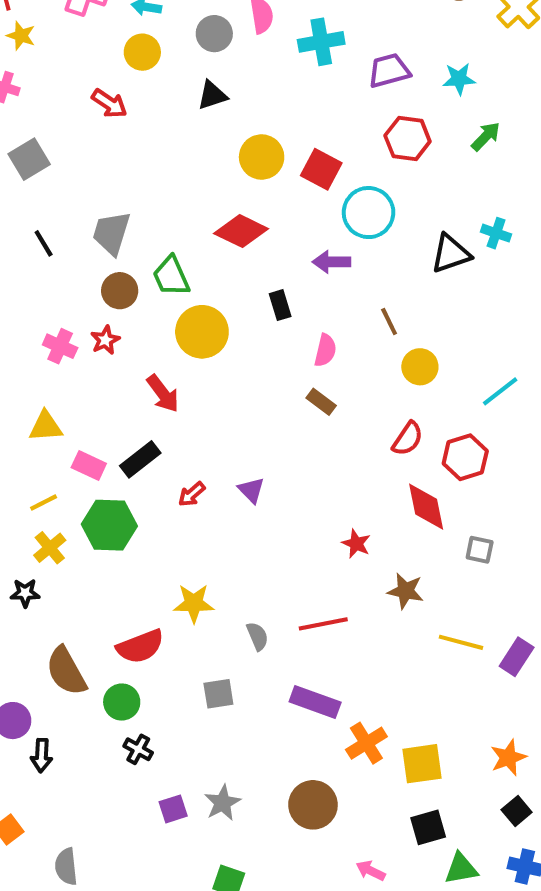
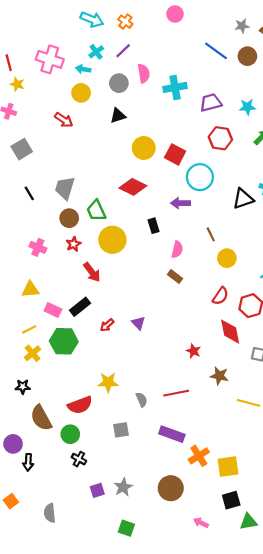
red star: (105, 340) -> (74, 244), moved
black star: (25, 593) -> (23, 387), moved
gray semicircle: (66, 867) -> (50, 513), moved

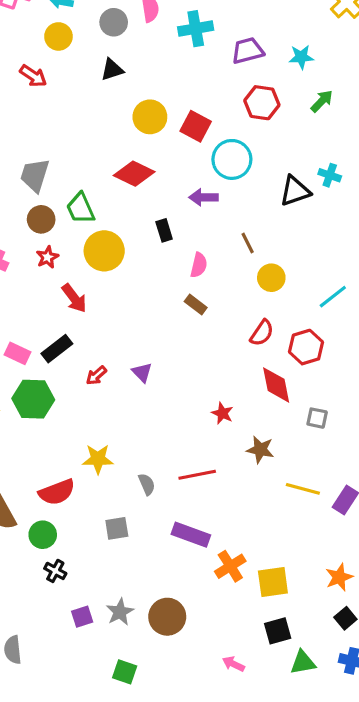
brown circle: (171, 488) -> (167, 617), moved

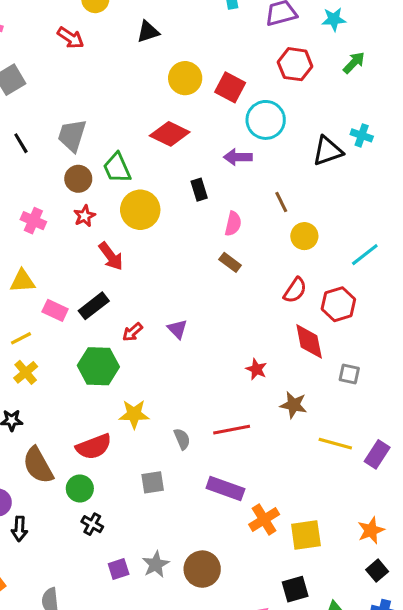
green hexagon: (33, 399) -> (98, 366), moved
black square: (278, 631) -> (295, 589), moved

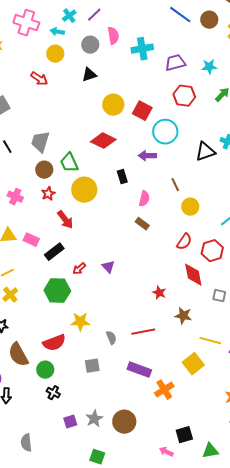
pink rectangle: (55, 310) -> (31, 240), moved
yellow square: (306, 535) -> (193, 364), moved, turned -30

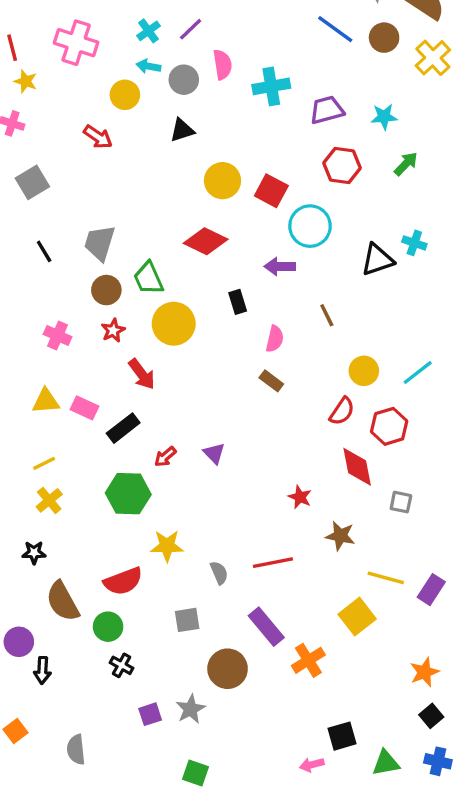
cyan arrow: (57, 32) -> (148, 66), moved
yellow circle: (190, 207) -> (364, 371), moved
purple rectangle: (139, 370) -> (266, 627), turned 30
brown circle: (124, 422) -> (228, 669), moved
pink arrow: (166, 452) -> (312, 765), turned -40

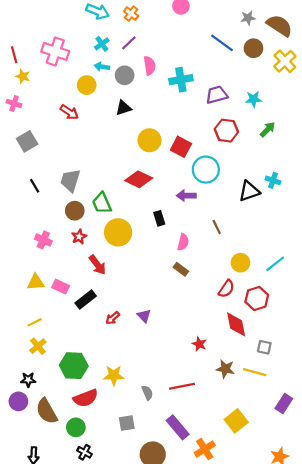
green hexagon: (128, 494) -> (74, 366), moved
yellow line: (386, 578) -> (255, 372), moved
purple circle: (19, 642) -> (18, 401), moved

